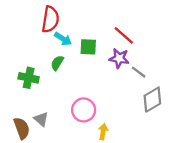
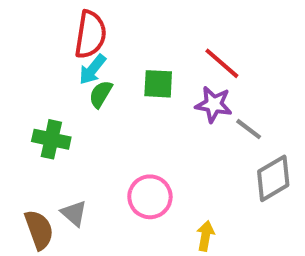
cyan arrow: (63, 39) -> (92, 69), moved, turned 96
green semicircle: (57, 63) -> (101, 94), moved
yellow arrow: (103, 132) -> (205, 236), moved

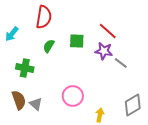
cyan arrow: (92, 69) -> (12, 34), moved
gray diamond: (273, 178) -> (133, 105), moved
brown semicircle: (39, 230) -> (19, 100), moved

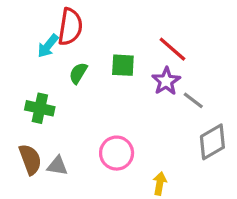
cyan arrow: (12, 34) -> (48, 46), moved
purple star: (104, 51) -> (166, 81), turned 30
gray triangle: (36, 104) -> (57, 166), turned -32
gray diamond: (133, 105) -> (212, 142), moved

